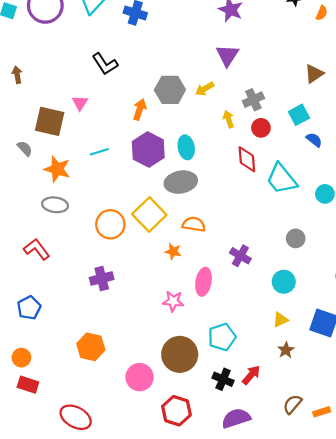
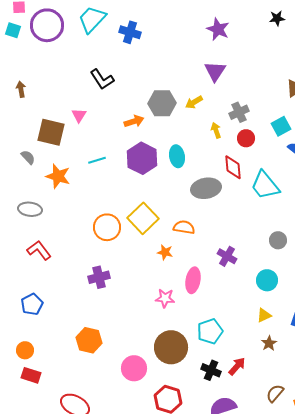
orange arrow: (140, 109) -> (134, 121), turned 54
gray ellipse: (181, 182) -> (206, 188), moved
gray ellipse: (55, 205) -> (30, 209), moved

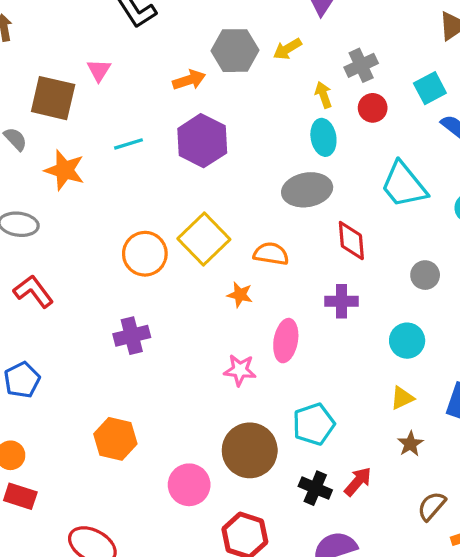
cyan ellipse: (177, 156) -> (323, 137), moved
red diamond: (233, 167) -> (351, 241), moved
purple cross: (227, 256) -> (341, 301), turned -30
brown semicircle: (275, 393) -> (432, 506), moved

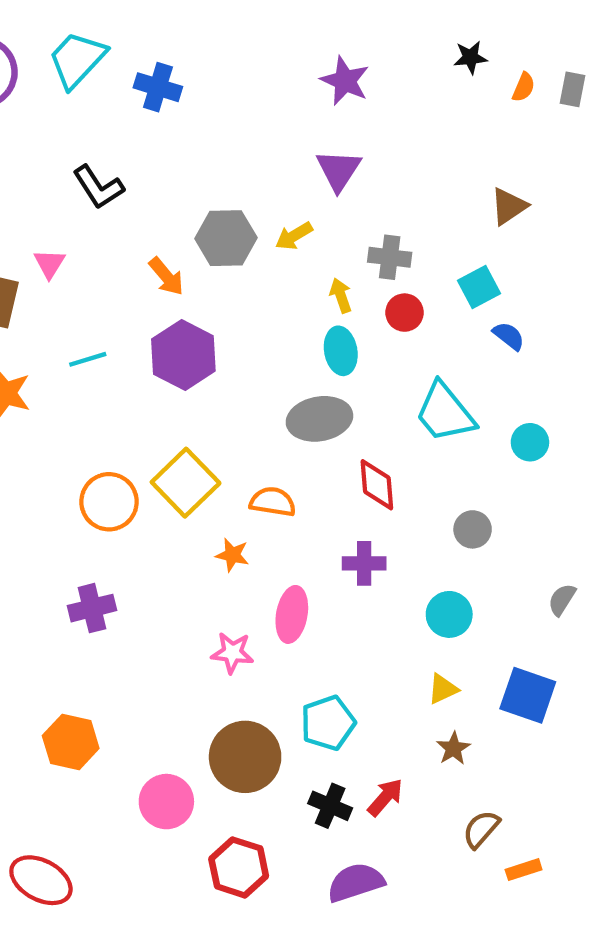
gray cross: (361, 65) -> (390, 257), turned 32
orange arrow: (189, 80) -> (166, 276), turned 68

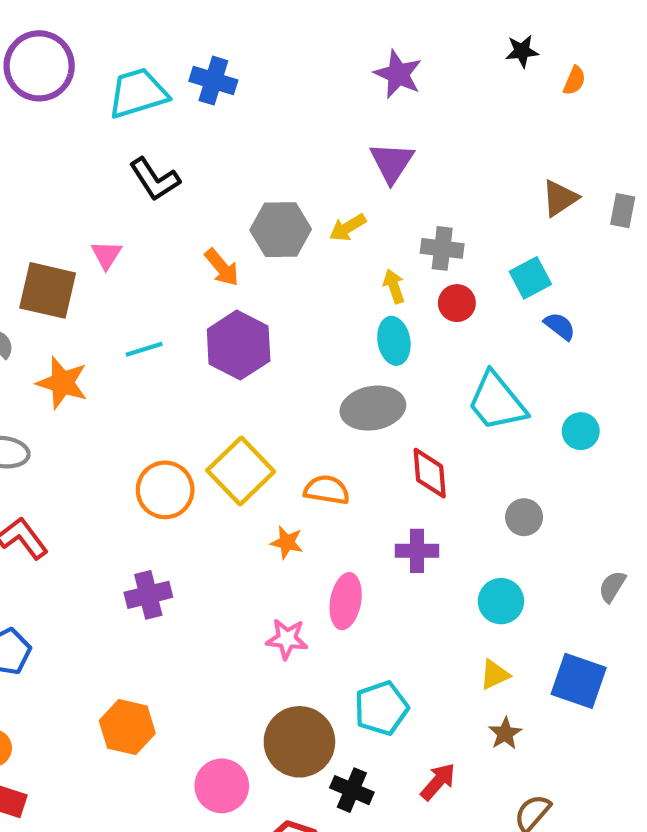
cyan trapezoid: (77, 60) -> (138, 93), moved, turned 30
gray rectangle: (572, 89) -> (623, 211), moved
black cross: (330, 806) -> (352, 790), moved

